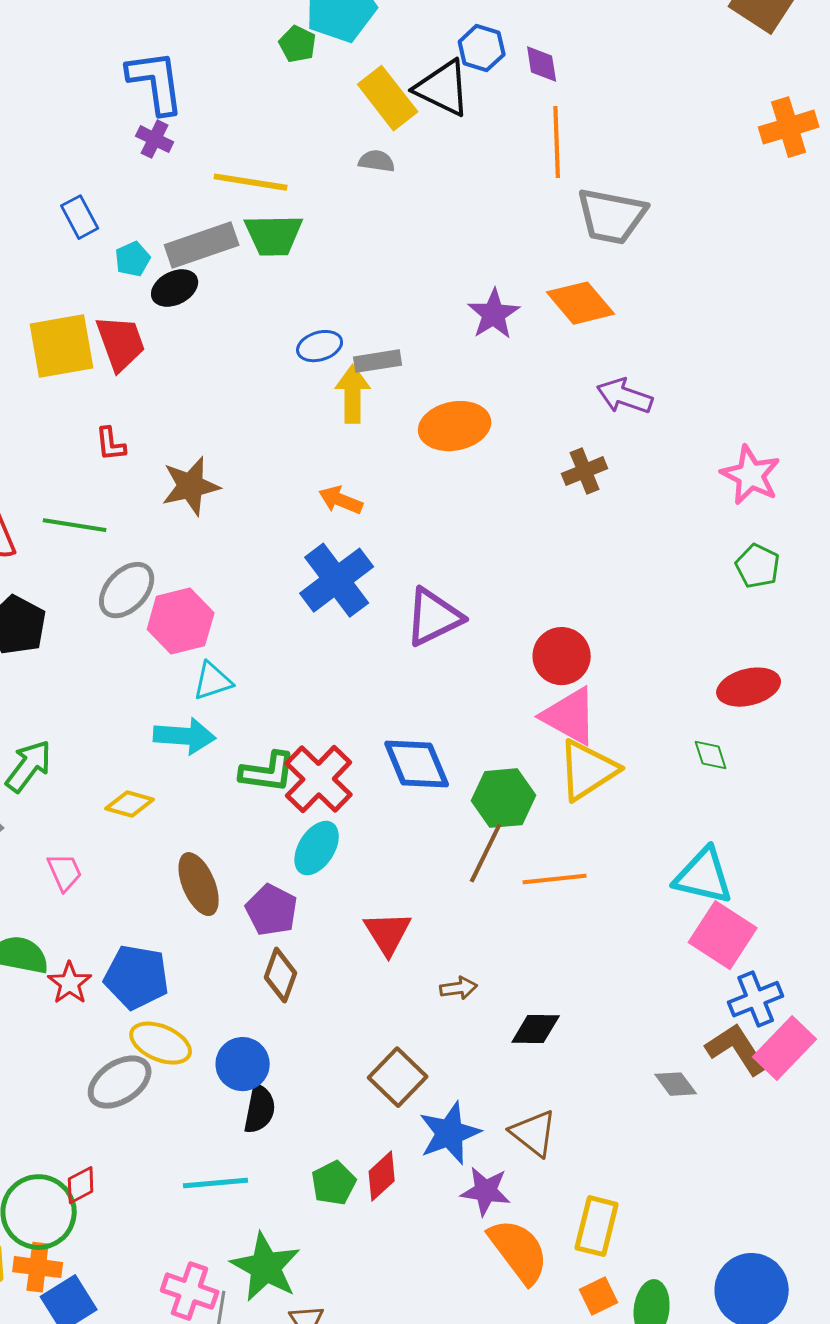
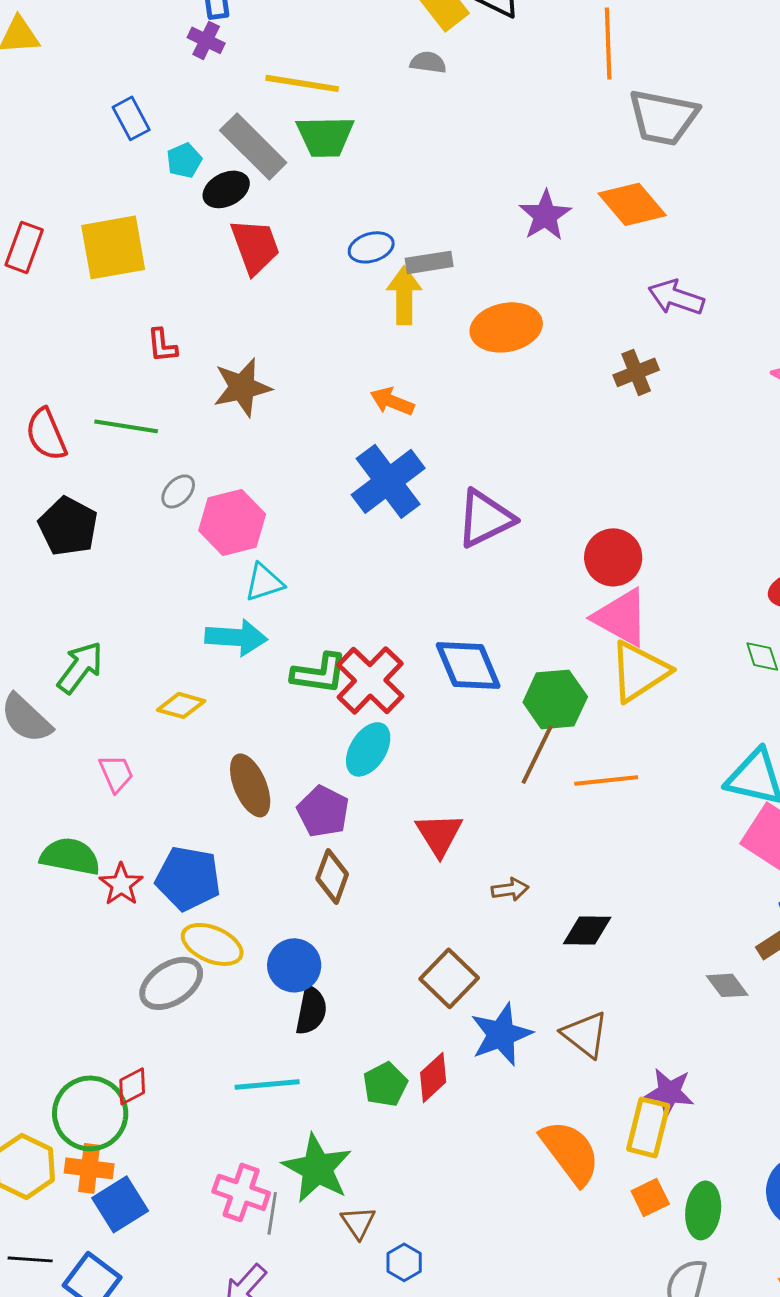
gray rectangle: (202, 245) -> (253, 146), turned 64
red trapezoid: (121, 343) -> (255, 246), moved
gray ellipse: (127, 590) -> (178, 491), size x0.6
purple star: (486, 1191) -> (669, 1092), moved

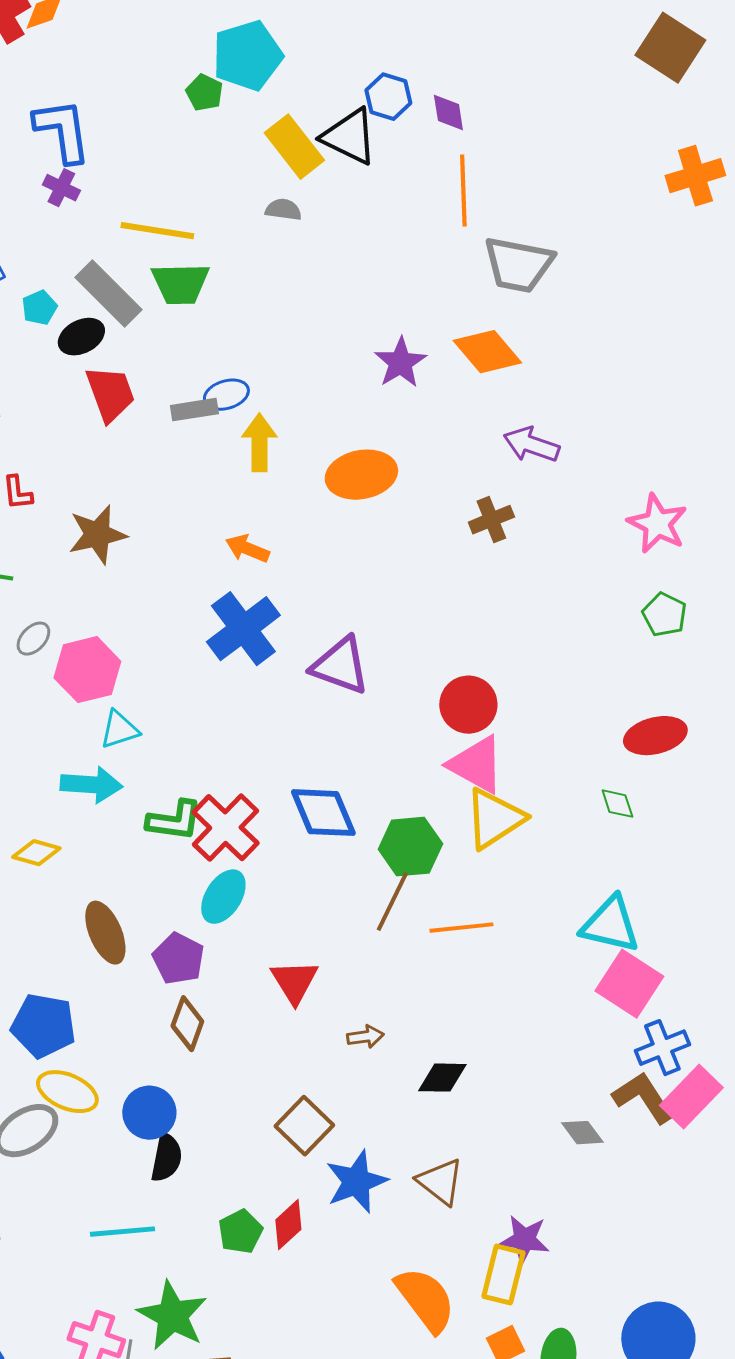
gray rectangle: (429, 262) -> (194, 410), moved
purple triangle: (485, 518) -> (340, 666), turned 46

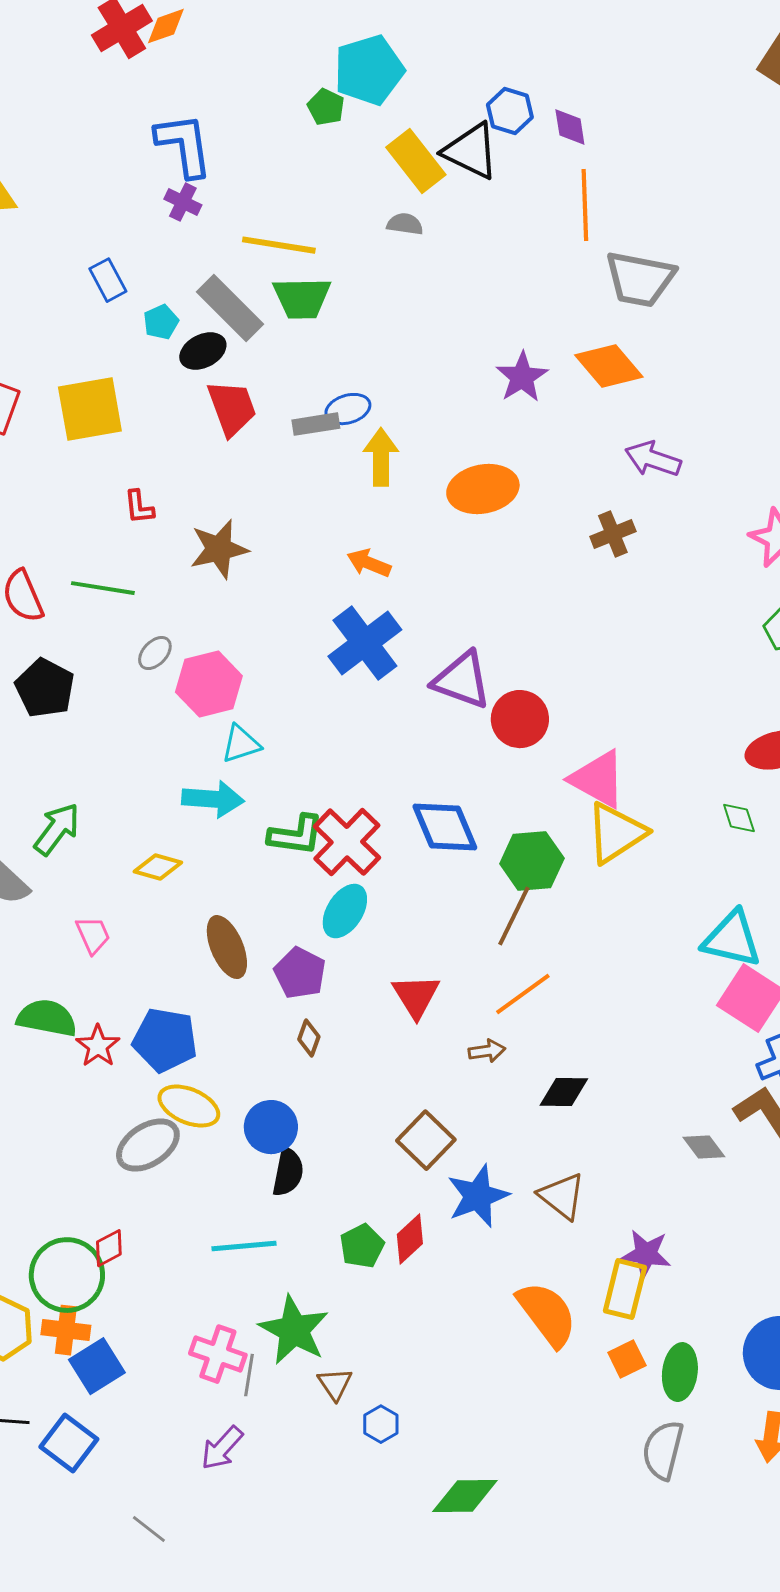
red circle: (468, 705) -> (520, 719), moved
orange line: (461, 928) -> (523, 994), moved, turned -30
brown diamond: (187, 1024) -> (309, 1038), size x0.7

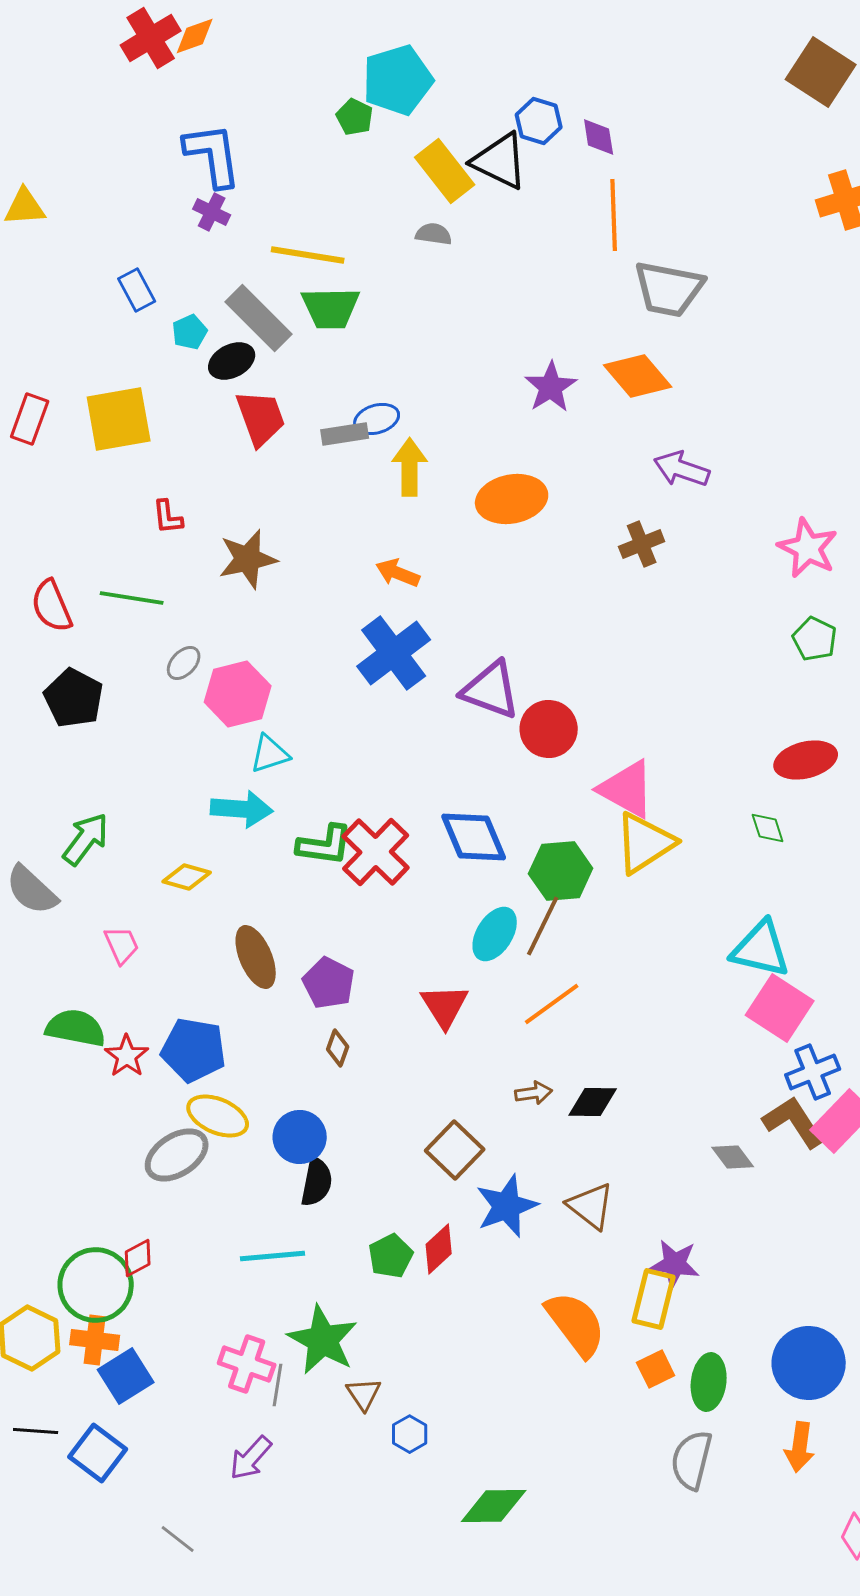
cyan ellipse: (345, 911) -> (495, 934), moved
brown arrow: (487, 1051) -> (534, 1093), moved

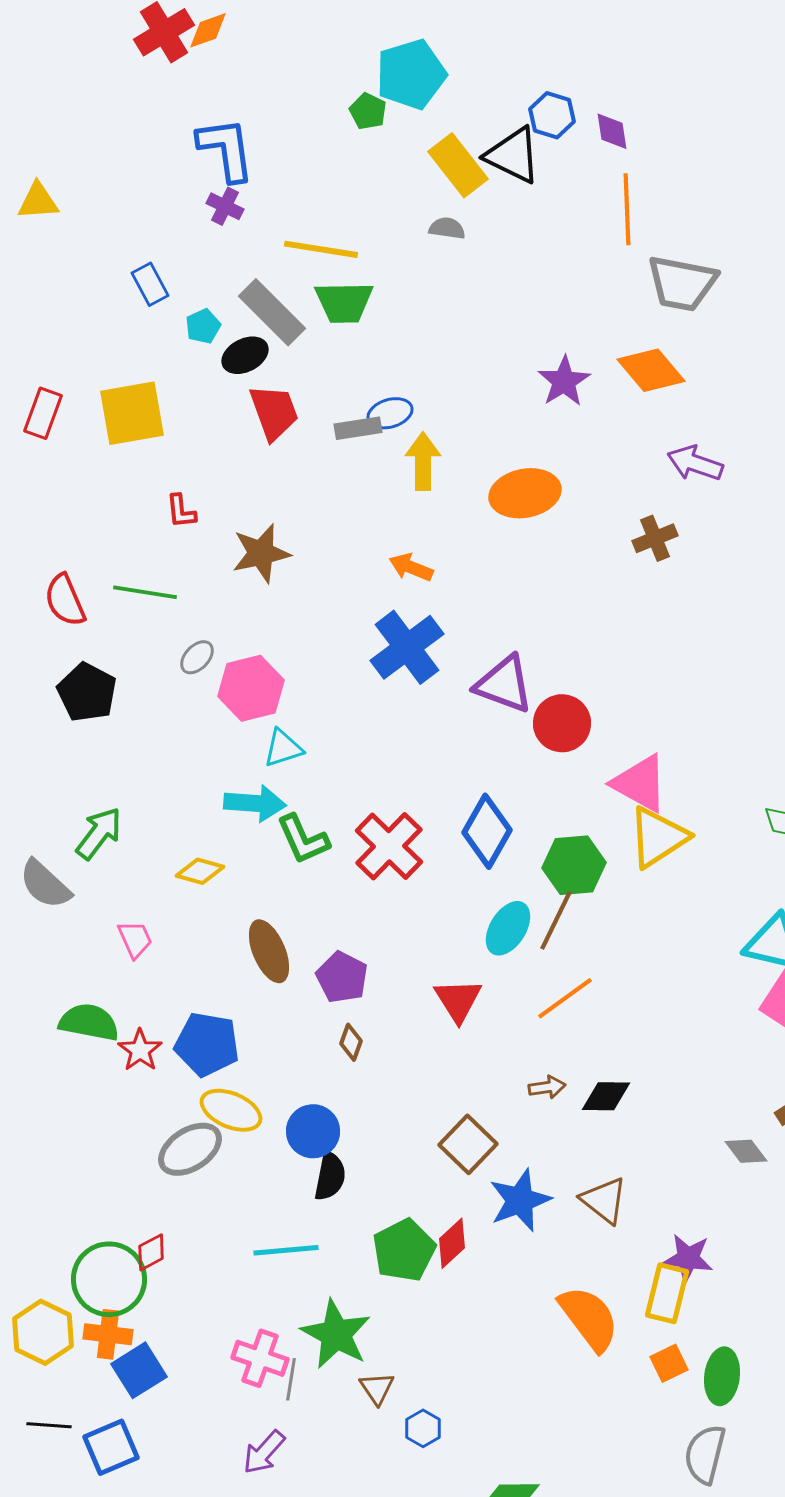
blue diamond: (474, 837) -> (487, 831), turned 52
green L-shape: (325, 845) -> (303, 839), moved, turned 58
green pentagon: (391, 1256) -> (404, 1250), size x1.4
blue square: (98, 1453) -> (111, 1447), turned 30

